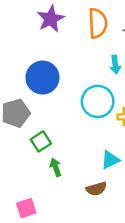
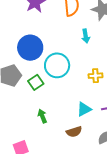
cyan circle: (98, 101) -> (57, 65), moved
green square: (41, 141) -> (36, 82), moved

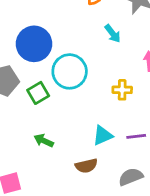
cyan arrow: (86, 36) -> (113, 34), turned -32
green arrow: (42, 116) -> (44, 141), turned -48

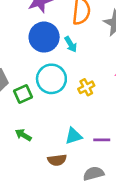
cyan arrow: (113, 34) -> (71, 44), moved
blue circle: (34, 44) -> (44, 37), moved
yellow cross: (122, 90) -> (86, 87), moved, turned -35

